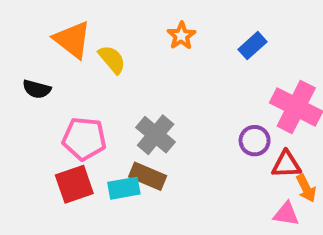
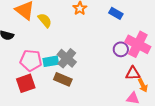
blue rectangle: (253, 46) -> (116, 13), turned 72
purple circle: (255, 141) -> (121, 49), moved
cyan rectangle: (124, 188) -> (51, 61), moved

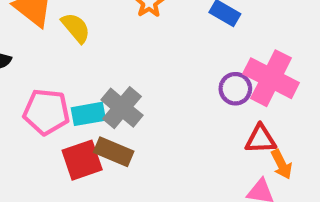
red square: (26, 83) -> (82, 160), moved

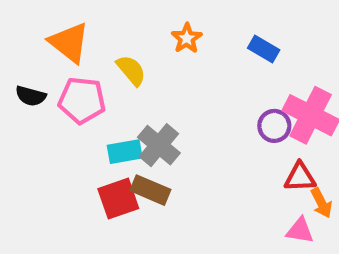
yellow semicircle: (76, 28) -> (131, 70), moved
pink pentagon: (46, 112) -> (82, 100), moved

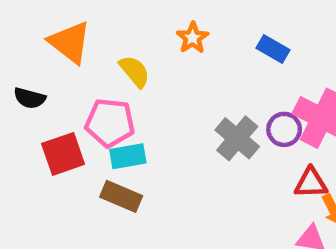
pink pentagon: (82, 100) -> (110, 123), moved
gray cross: (159, 145) -> (237, 138), moved
brown rectangle: (150, 190) -> (121, 196), moved
red square: (118, 199) -> (63, 154), moved

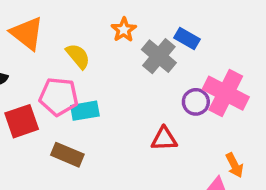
gray cross: (237, 138) -> (159, 56), moved
cyan rectangle: (128, 156) -> (85, 111), moved
red triangle: (311, 183) -> (164, 139), moved

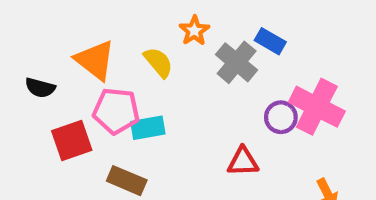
orange triangle: (27, 33) -> (95, 60), moved
yellow semicircle: (78, 56) -> (158, 62), moved

